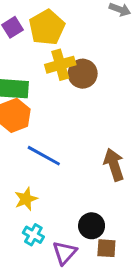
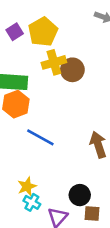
yellow star: (26, 199) -> (27, 186), moved

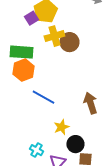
purple square: (15, 32) -> (31, 18), moved
yellow star: (27, 186) -> (61, 127), moved

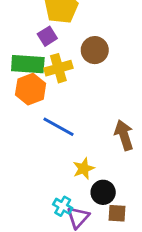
purple square: (31, 18) -> (47, 36), moved
yellow cross: (54, 36) -> (58, 68), moved
cyan cross: (36, 150) -> (63, 206), moved

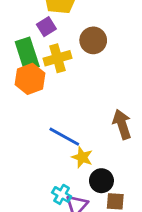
green rectangle: (28, 64) -> (27, 54), turned 68
blue line: (58, 127) -> (64, 137), moved
yellow star: (84, 169) -> (82, 157), turned -30

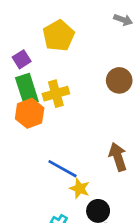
purple square: (46, 27) -> (22, 59), moved
brown circle: (93, 40) -> (119, 80), moved

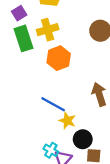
yellow cross: (56, 94) -> (48, 30), moved
orange hexagon: (30, 113) -> (59, 58), moved

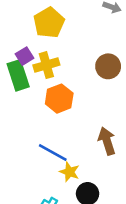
purple square: (19, 13) -> (24, 56), moved

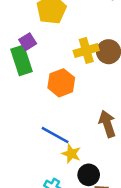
yellow cross: (46, 65) -> (86, 50), moved

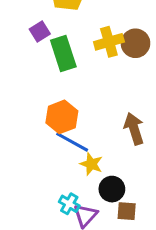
green rectangle: (21, 60) -> (63, 54), moved
orange hexagon: (61, 83) -> (62, 117), moved

